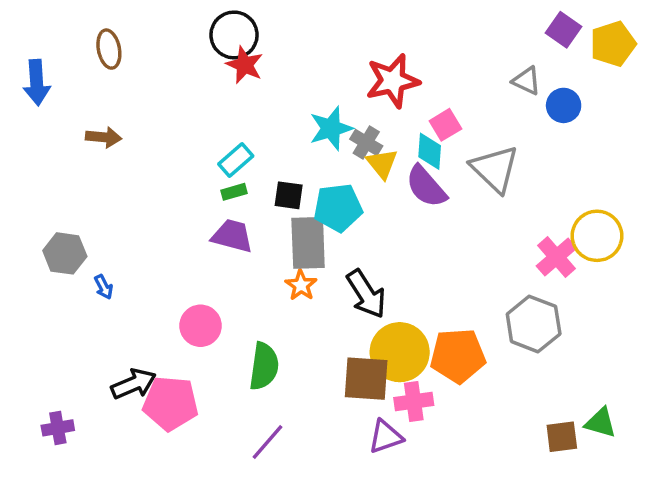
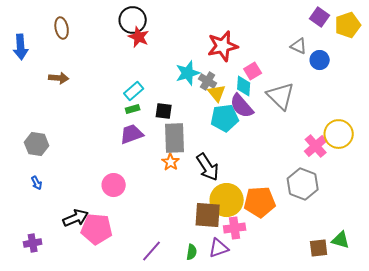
cyan pentagon: (338, 208) -> (225, 118), moved
purple trapezoid: (232, 236) -> (132, 134), turned -35
blue arrow: (104, 287) -> (37, 183), moved
green semicircle: (264, 366) -> (192, 252), moved, size x0.6

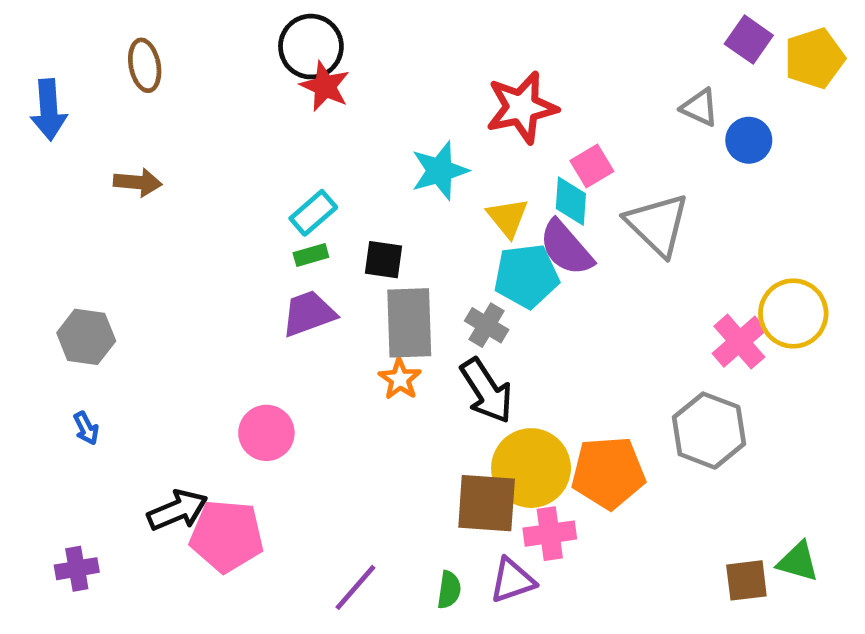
gray cross: (208, 81) -> (487, 325), moved

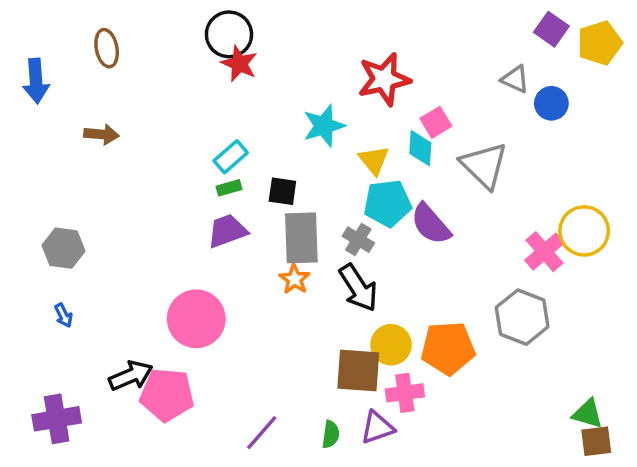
purple semicircle: (566, 248) -> (431, 224), moved
pink circle: (266, 433) -> (196, 319), size x1.4
yellow circle: (531, 468) -> (391, 345), size x0.7
purple cross: (77, 569) -> (57, 419), size x1.5
brown square: (746, 580) -> (596, 441), moved

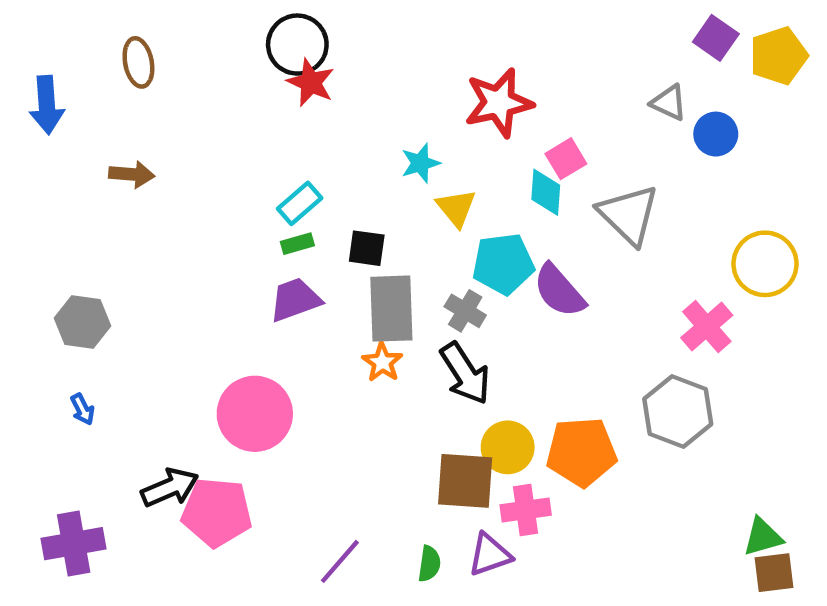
cyan star: (324, 126) -> (420, 163), size x0.7
yellow triangle: (374, 160) -> (456, 208), moved
yellow circle: (584, 231) -> (765, 264), moved
green triangle: (588, 414) -> (763, 537), turned -32

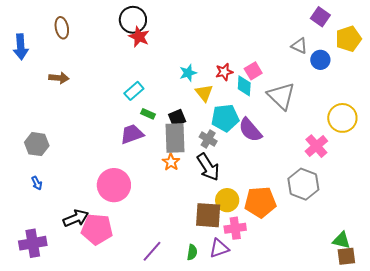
yellow pentagon: (778, 56) -> (348, 39), moved
red star: (499, 103) -> (224, 72), moved, size x0.6
green rectangle: (297, 244) -> (148, 114), moved, turned 40
black square: (367, 248) -> (177, 118), moved, turned -30
green triangle: (763, 537) -> (341, 240), turned 30

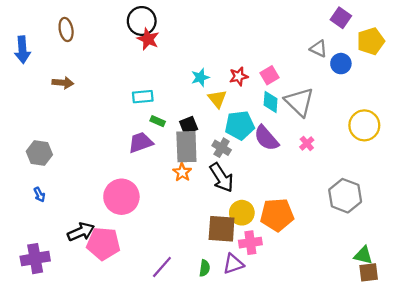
cyan diamond: (244, 86) -> (271, 102), moved
cyan rectangle: (134, 91) -> (143, 97), turned 36
pink cross: (316, 146) -> (307, 143), moved, size x0.6
gray hexagon: (303, 184) -> (345, 196), moved

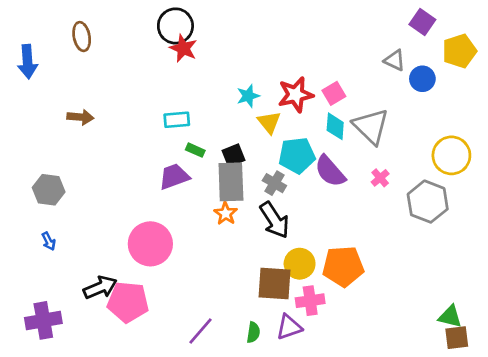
red star: (239, 76) -> (296, 95), size x1.5
brown arrow: (63, 83) -> (80, 117), moved
gray hexagon: (345, 196) -> (428, 202), moved

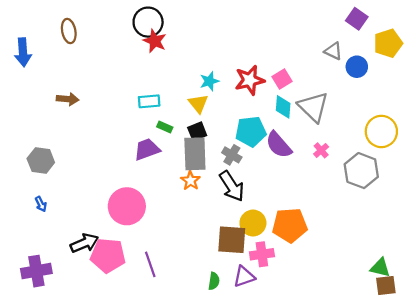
yellow triangle: (269, 122) -> (198, 104), moved
purple line: (201, 331) -> (150, 264), moved, turned -60

